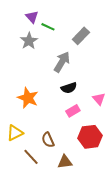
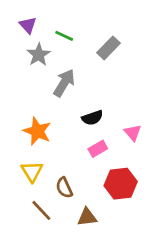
purple triangle: (32, 17) -> (28, 25), moved
gray arrow: (62, 62) -> (64, 83), moved
yellow triangle: (15, 133) -> (32, 172), moved, turned -36

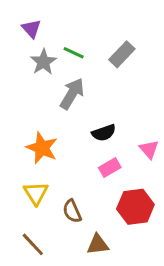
green line: (64, 36) -> (74, 53), moved
brown line: (41, 210) -> (33, 244), moved

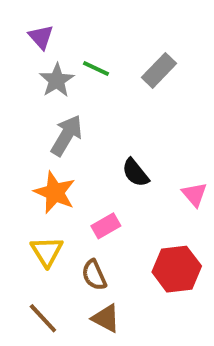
gray arrow: (72, 94) -> (67, 135), moved
black semicircle: (104, 133) -> (135, 173), turned 70
pink rectangle: (110, 167) -> (106, 226), moved
brown triangle: (98, 244) -> (106, 318), moved, turned 35

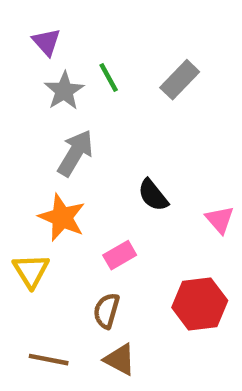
green line: (96, 68) -> (109, 77), turned 36
yellow triangle: (47, 251) -> (31, 271), moved
brown semicircle: (94, 275) -> (106, 311), turned 40
brown line: (43, 318) -> (49, 360), turned -36

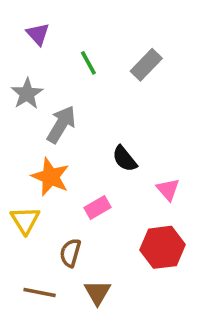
gray star: (64, 91) -> (27, 94), moved
pink triangle: (220, 220) -> (168, 189), moved
brown semicircle: (106, 311) -> (70, 253), moved
brown triangle: (120, 360) -> (97, 293), turned 32

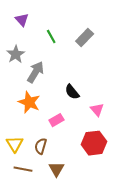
yellow triangle: (25, 220) -> (15, 144), moved

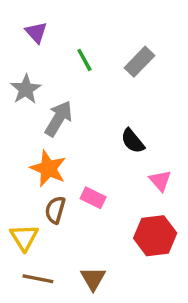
black semicircle: (72, 92) -> (133, 141), moved
pink rectangle: (56, 120) -> (93, 198), turned 56
brown semicircle: (41, 146) -> (55, 210), moved

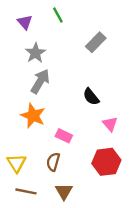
green line: (84, 60) -> (58, 15), moved
gray star: (26, 89) -> (35, 53), moved
brown semicircle: (55, 210) -> (53, 162), moved

